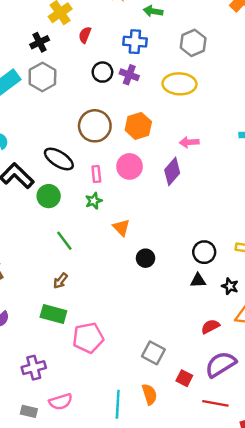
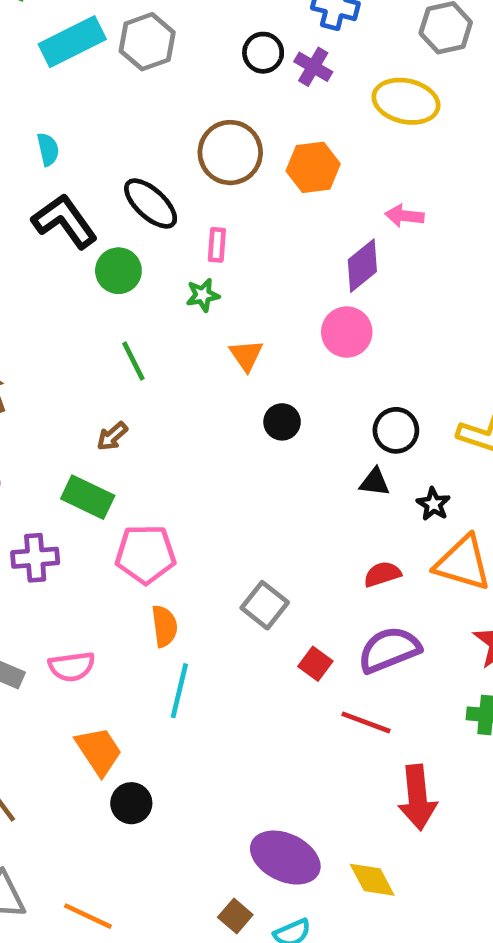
pink circle: (130, 166) -> (347, 332), moved
purple cross: (34, 368) -> (35, 558), moved
orange semicircle: (149, 394) -> (164, 626), moved

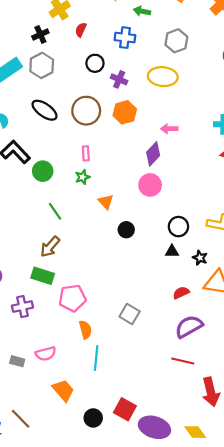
purple cross: (313, 67) -> (119, 79), moved
black ellipse: (151, 204) -> (45, 110), moved
brown arrow: (112, 436) -> (50, 247), size x1.5
red square: (315, 664) -> (125, 409), moved, size x1.5
black circle: (131, 803) -> (93, 418), moved

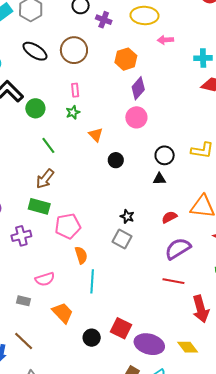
orange hexagon: (125, 112) -> (126, 59), moved
pink arrow: (169, 129) -> (165, 40), moved
black star: (200, 258) -> (127, 216), moved
gray rectangle: (17, 361) -> (24, 301), moved

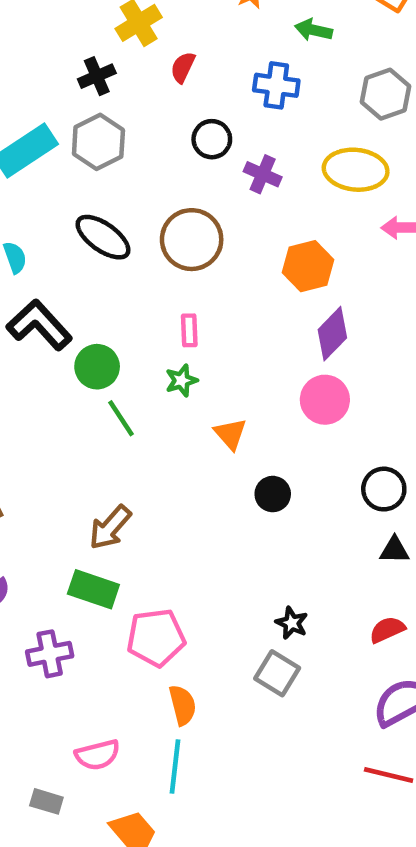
green line: (48, 145) -> (121, 418), moved
black triangle: (159, 179) -> (394, 550), moved
cyan line: (92, 281) -> (175, 767), moved

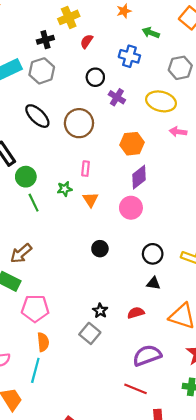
pink rectangle: (189, 330) -> (86, 169), moved
orange triangle: (230, 434) -> (91, 200), moved
red semicircle: (387, 630) -> (136, 313), moved

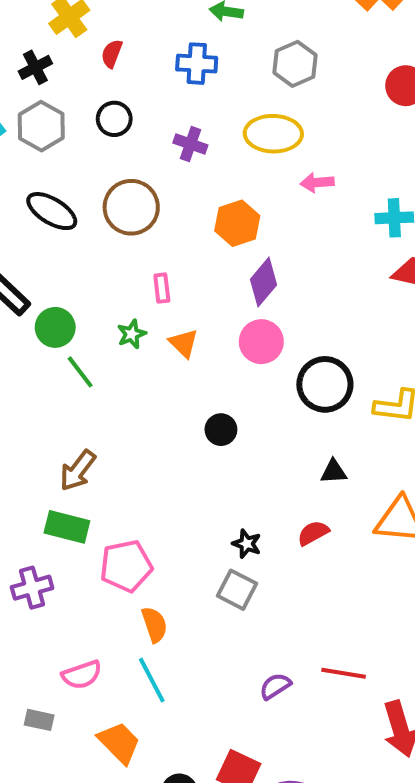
black circle: (95, 77) -> (114, 119), moved
black circle: (153, 254) -> (325, 384), moved, size x1.4
purple semicircle: (147, 355) -> (275, 686), moved, size x0.6
cyan line: (35, 370) -> (152, 680), turned -30

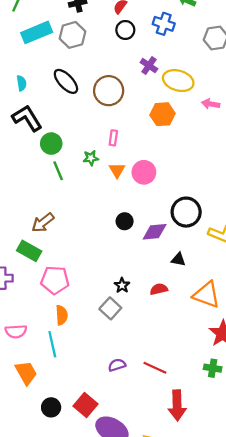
black circle: (114, 119) -> (125, 30), moved
yellow ellipse: (273, 134) -> (178, 81), moved
purple diamond: (264, 282) -> (155, 232), moved, turned 30
pink circle: (261, 342) -> (144, 172), moved

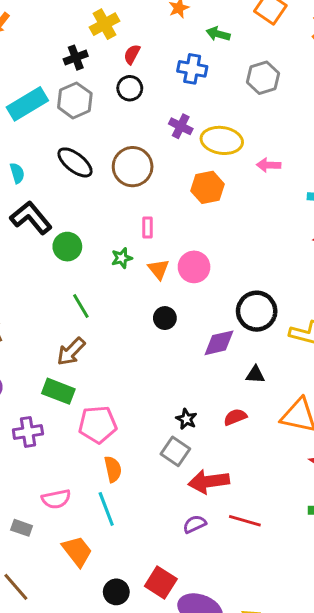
black circle: (125, 30) -> (130, 88), moved
green line: (58, 171) -> (81, 306), moved
black circle: (125, 221) -> (165, 318), moved
red arrow: (177, 405) -> (209, 482), moved, turned 92

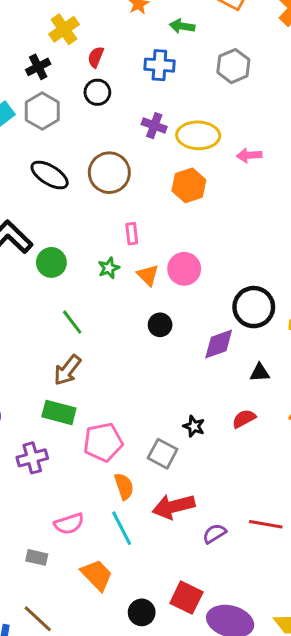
gray square: (175, 451) -> (163, 454), moved
red arrow: (209, 482) -> (174, 507), moved

